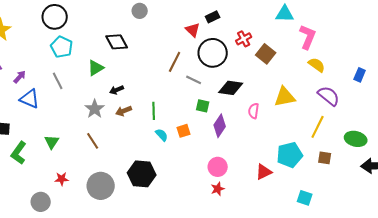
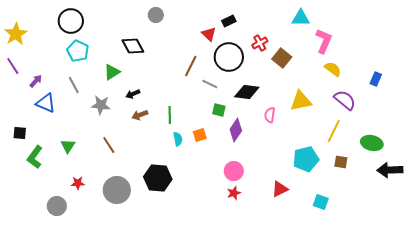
gray star: (95, 109) -> (101, 105), moved, turned -30
cyan semicircle: (162, 135) -> (178, 139), turned 32
red triangle: (264, 172) -> (280, 189), moved

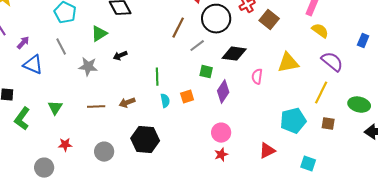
gray line: (210, 84) -> (197, 46), turned -63
brown arrow: (140, 115) -> (127, 103), moved
brown line: (109, 145) -> (96, 107), turned -60
gray circle: (117, 190) -> (104, 152), size x0.7

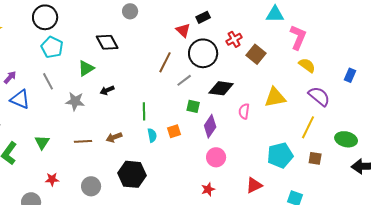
pink circle: (221, 133) -> (216, 157), moved

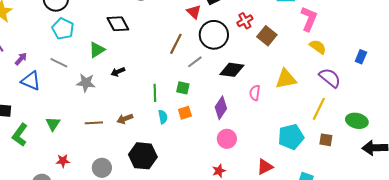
gray line: (48, 81) -> (59, 63), turned -36
green square: (193, 106) -> (183, 88), moved

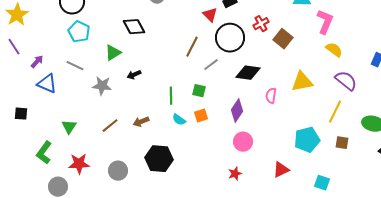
cyan semicircle: (163, 117) -> (179, 120), turned 136
brown line: (94, 123) -> (110, 126), turned -36
green L-shape: (20, 135) -> (44, 153), moved
red star: (63, 161) -> (79, 164), size x1.5

